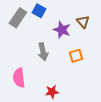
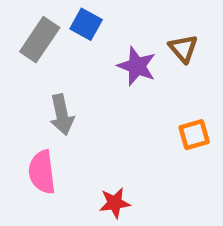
gray arrow: (43, 52) -> (62, 115), moved
orange square: (76, 56) -> (194, 135), moved

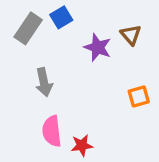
blue square: (86, 24) -> (61, 17), turned 30
pink semicircle: (42, 172) -> (52, 131), moved

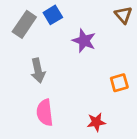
brown triangle: (131, 35) -> (123, 15), moved
red star: (82, 145) -> (96, 122), moved

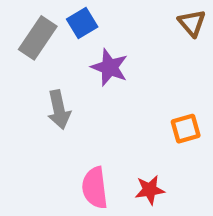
purple star: (84, 41) -> (110, 67), moved
pink semicircle: (45, 113) -> (95, 188), moved

